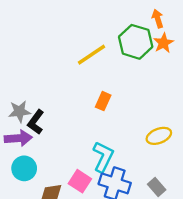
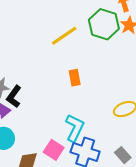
orange rectangle: (103, 101) -> (75, 78), turned -35

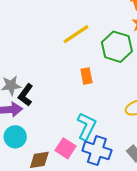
green hexagon: (104, 24) -> (117, 47), moved

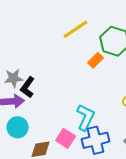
orange rectangle: (86, 76) -> (96, 60), moved, turned 56
blue cross: (97, 150) -> (96, 140), turned -32

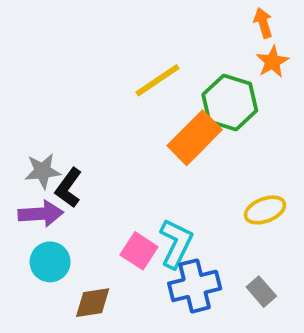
orange rectangle: (96, 60) -> (195, 138), size x1.8
pink square: (66, 138) -> (139, 251), moved

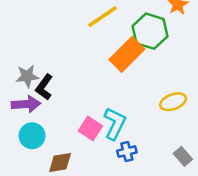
blue cross: (195, 286) -> (127, 152), size x0.6
gray rectangle: (261, 292) -> (183, 156), moved

